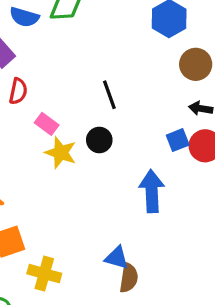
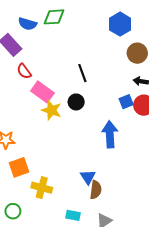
red semicircle: (18, 91) -> (24, 71), turned 133
pink rectangle: (47, 124) -> (42, 92), size x1.5
blue triangle: (117, 258) -> (88, 177), turned 42

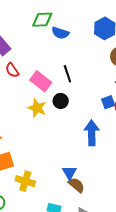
blue semicircle: (28, 24) -> (60, 33), moved
pink rectangle: (42, 92) -> (41, 81), moved
brown semicircle: (96, 190) -> (76, 185), turned -60

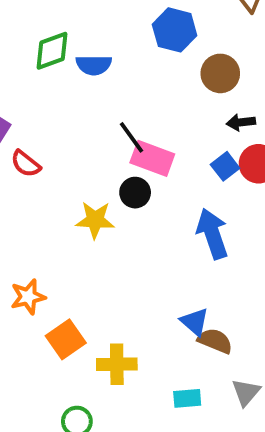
pink rectangle: (41, 81) -> (152, 158), moved

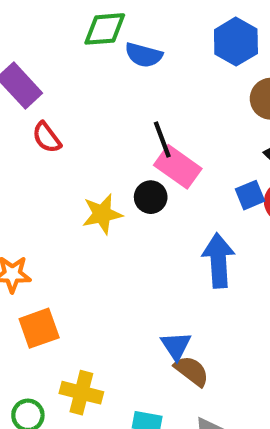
yellow star: (95, 220) -> (102, 214), turned -30
yellow cross: (117, 364) -> (81, 393), moved

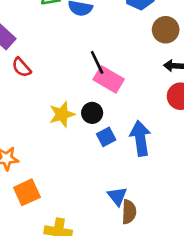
blue square: (250, 195) -> (106, 137), moved
black circle: (151, 197) -> (92, 113), moved
brown semicircle: (192, 371) -> (129, 212), turned 60

